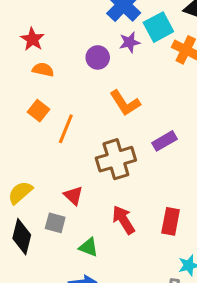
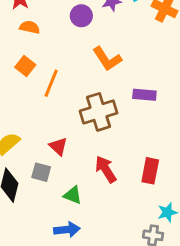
purple rectangle: (164, 141) -> (144, 95), turned 35

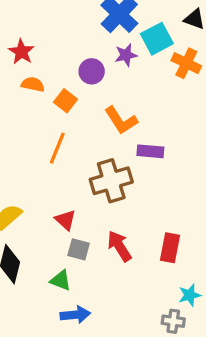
orange square: (25, 66) -> (65, 101), moved
purple rectangle: (144, 95) -> (150, 151), moved
gray square: (41, 172) -> (79, 249), moved
green triangle: (73, 195) -> (61, 280), moved

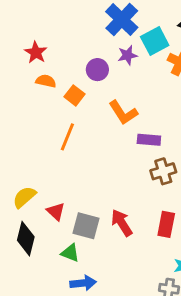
brown cross: (111, 181) -> (163, 171), moved, size x0.7
red triangle: (65, 220) -> (56, 211), moved
gray square: (79, 249) -> (86, 226), size x1.4

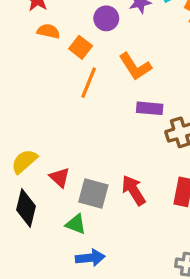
orange line: (67, 137) -> (89, 83), moved
purple rectangle: (149, 140) -> (150, 108), moved

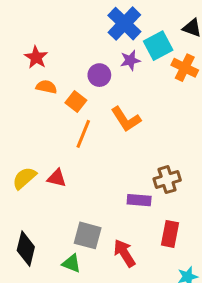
purple rectangle: (150, 108) -> (139, 200), moved
yellow semicircle: (24, 161) -> (24, 178), moved
red triangle: (60, 177) -> (57, 178), moved, turned -30
red arrow: (134, 190) -> (124, 253), moved

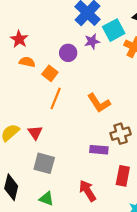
orange L-shape: (126, 119) -> (99, 103), moved
red triangle: (57, 178) -> (35, 133), turned 42
gray square: (88, 235) -> (44, 163), moved

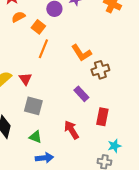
orange semicircle: (27, 62) -> (18, 17), turned -40
brown cross: (121, 134) -> (100, 70), moved
purple rectangle: (99, 150) -> (81, 94), turned 42

